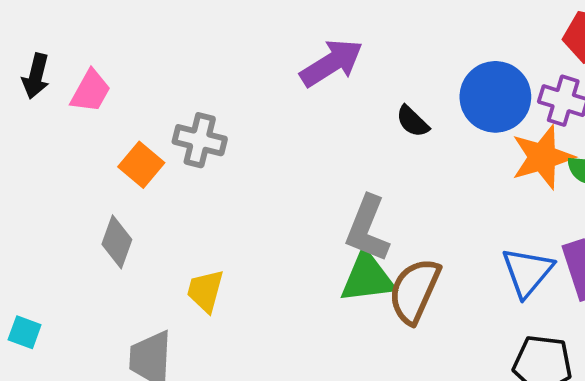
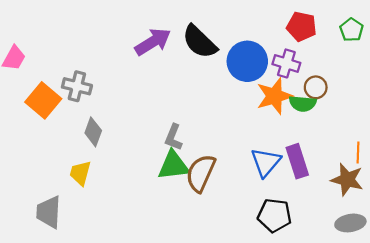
black semicircle: (413, 121) -> (200, 42), moved, size x1.8
orange square: (141, 165) -> (43, 100), size x1.4
gray L-shape: (367, 229) -> (173, 137), size x0.7
gray diamond: (117, 242) -> (93, 132), moved

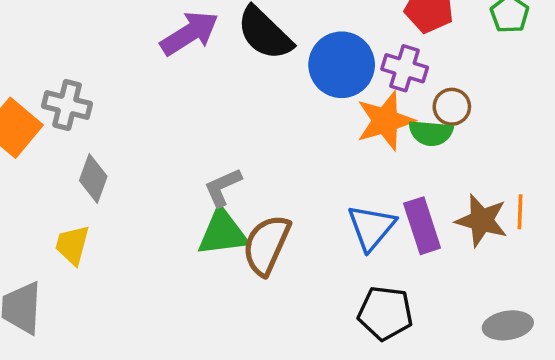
gray L-shape: (173, 137) -> (223, 187), turned 44
brown star: (347, 180) -> (482, 220), moved

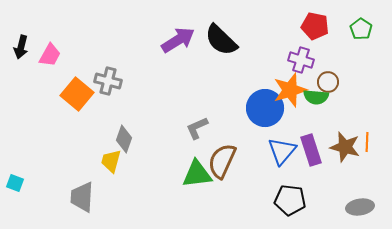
blue circle: (342, 65) -> (265, 108), moved
gray diamond: (93, 178) -> (124, 139), moved
green triangle: (223, 233) -> (197, 174), moved

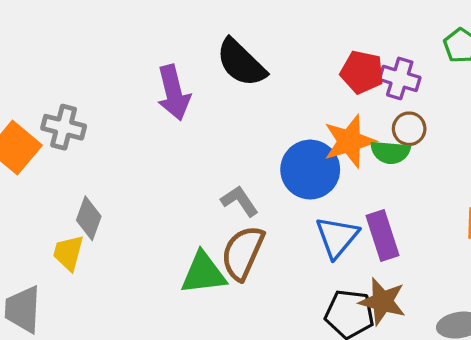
red pentagon: (315, 26) -> (362, 72), moved
purple arrow: (178, 40) -> (174, 93), moved, turned 108
purple cross: (301, 60) -> (400, 78), moved
gray L-shape: (197, 128) -> (240, 201), moved, turned 80
brown star: (345, 147) -> (382, 301), moved

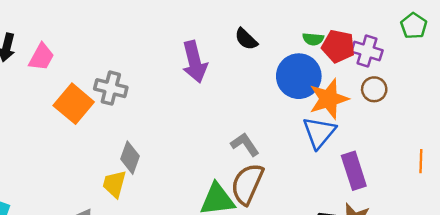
black semicircle: (241, 63) -> (246, 39), size x0.6
green semicircle: (390, 152) -> (313, 39), moved, size x0.7
blue circle: (310, 170) -> (299, 76), moved
blue triangle: (337, 237) -> (319, 132), moved

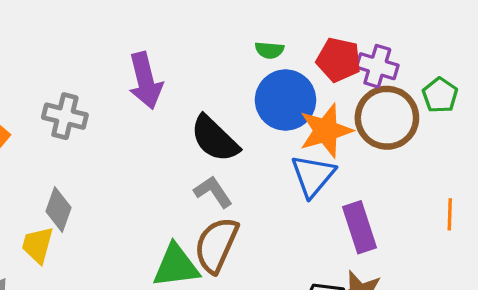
green pentagon: (414, 26) -> (440, 95), moved
black semicircle: (246, 39) -> (215, 139), moved, size x1.6
green semicircle: (313, 39) -> (269, 50), moved
gray cross: (111, 88) -> (65, 116), moved
brown circle: (374, 89) -> (387, 118), size x1.8

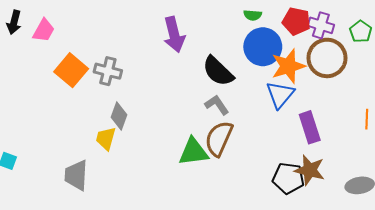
green pentagon: (440, 95) -> (361, 31), moved
gray cross: (65, 116) -> (108, 71), moved

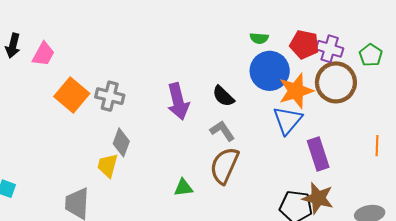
purple arrow: (174, 35) -> (178, 101), moved
black semicircle: (218, 71) -> (223, 96), size x0.7
green triangle: (193, 152) -> (183, 188), moved, size x0.6

